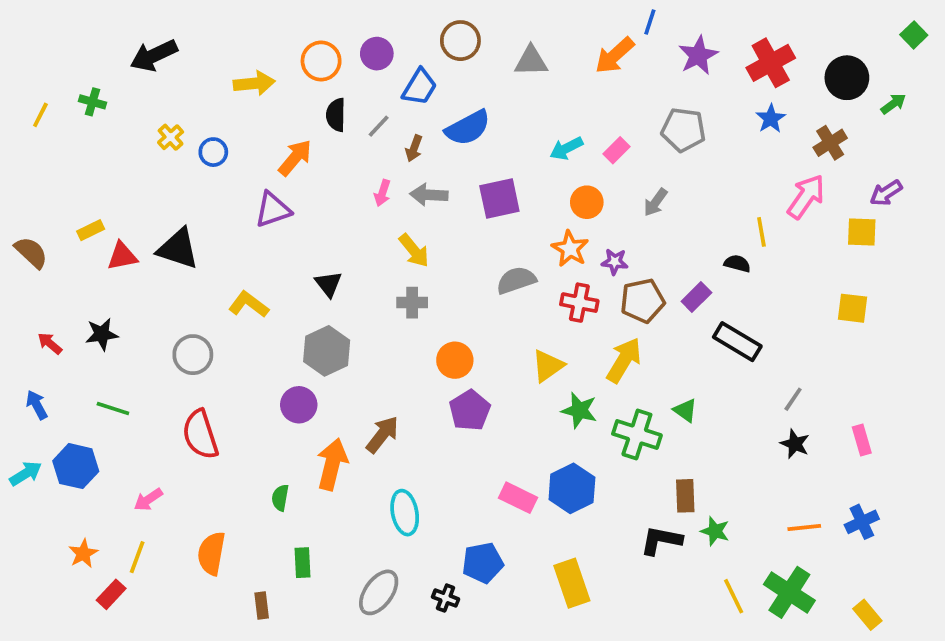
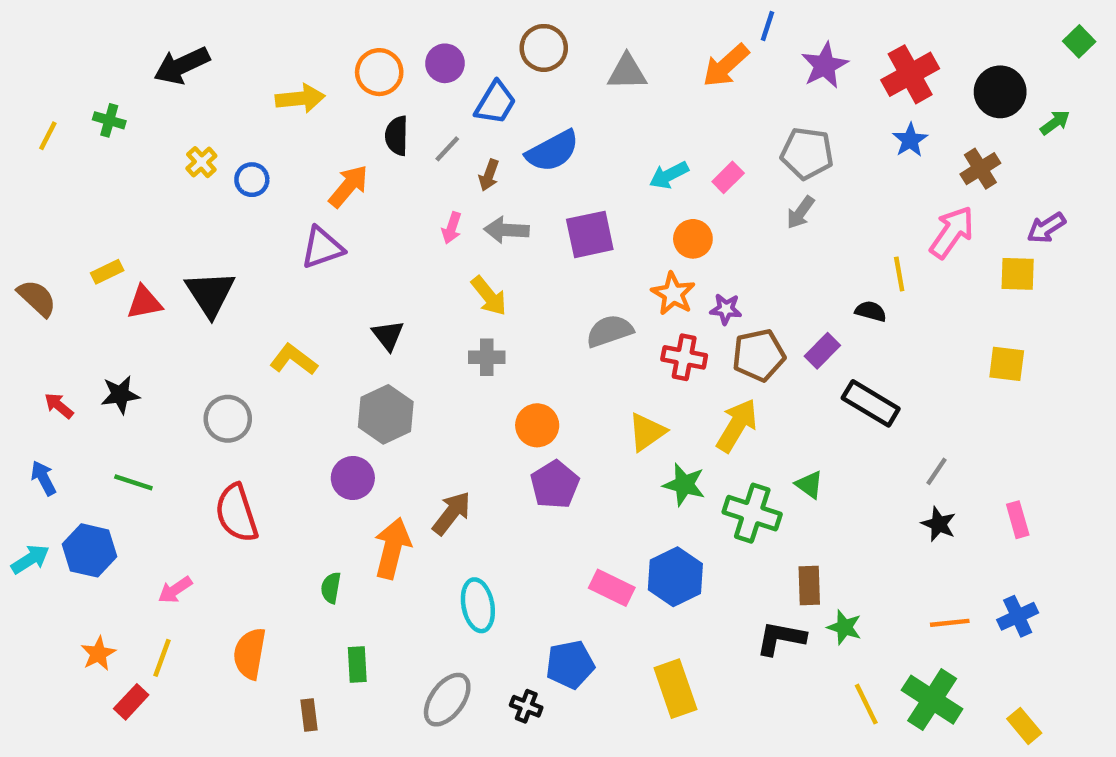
gray arrow: (656, 202) -> (800, 213), moved
black triangle: (178, 249) -> (210, 294), turned 39

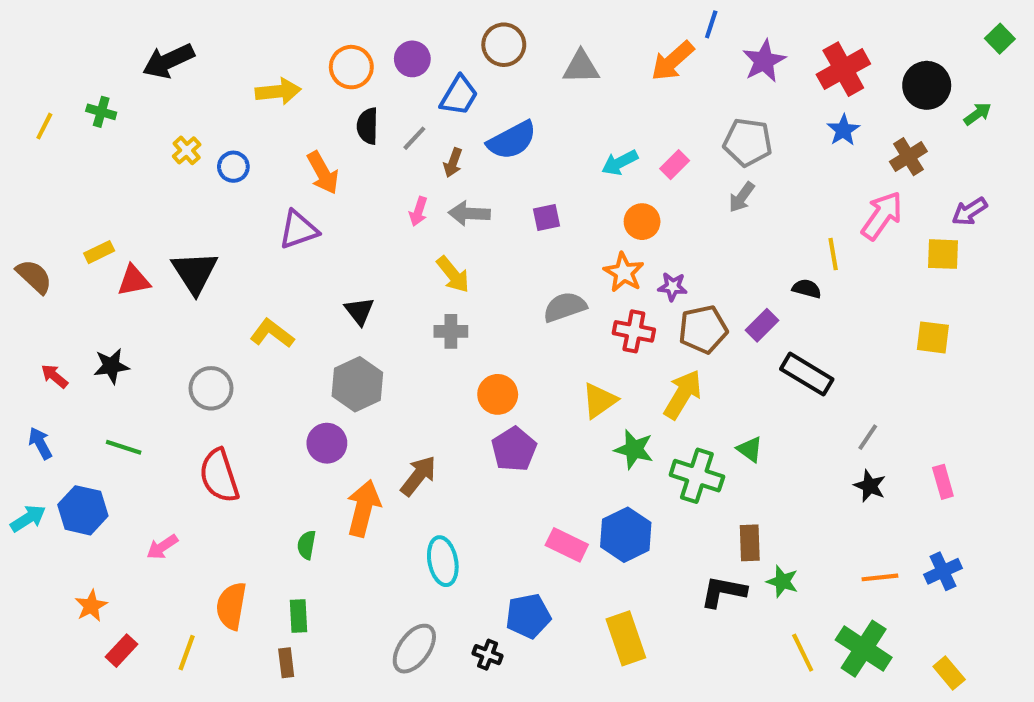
orange arrow: (348, 186) -> (323, 173), turned 111
purple square: (590, 234) -> (546, 218), size x0.6
yellow line: (162, 658) -> (187, 653), moved
green rectangle: (357, 665) -> (298, 616), moved

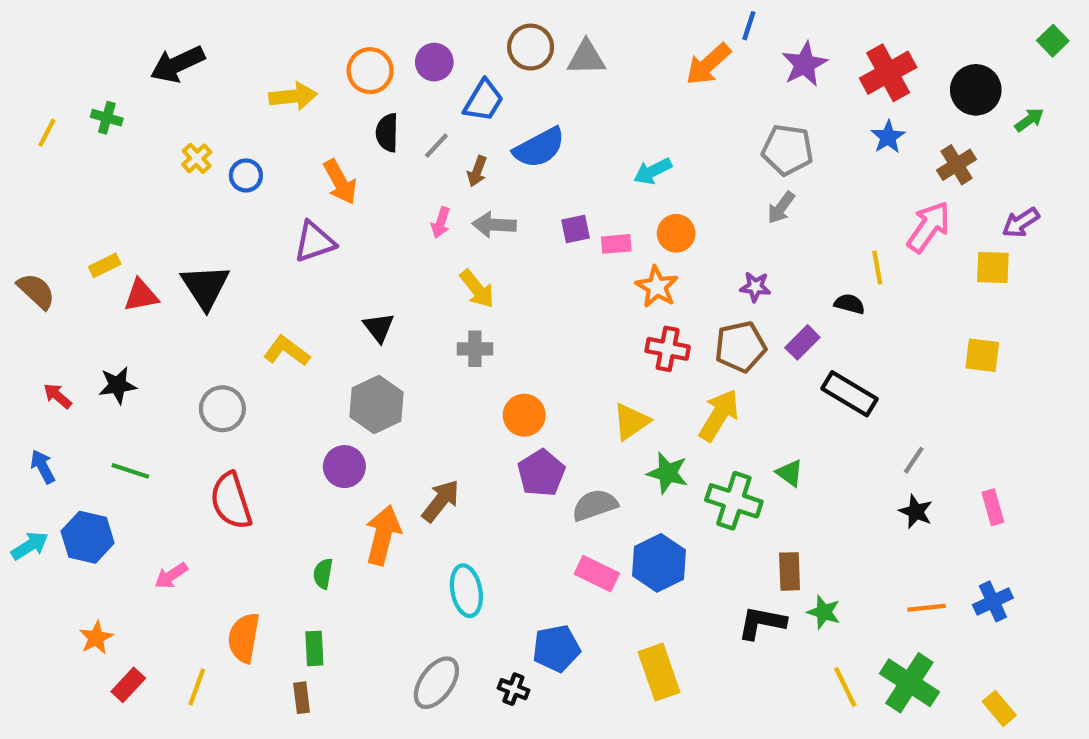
gray triangle: (581, 67) -> (586, 58), moved
pink rectangle: (675, 165) -> (616, 244), moved, turned 40
purple star: (673, 287) -> (755, 287), moved
gray semicircle: (565, 307) -> (595, 505), moved

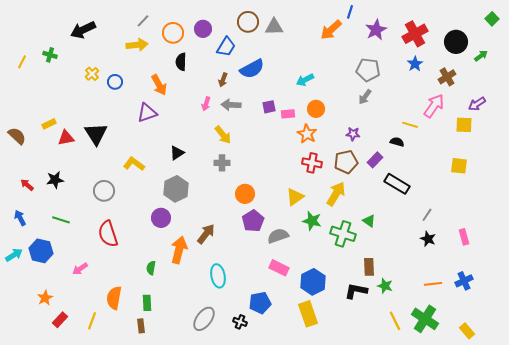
gray line: (436, 146) -> (143, 21), moved
yellow line: (877, 268) -> (410, 125), turned -63
black triangle: (379, 327) -> (177, 153), turned 35
blue hexagon: (659, 563) -> (313, 282), moved

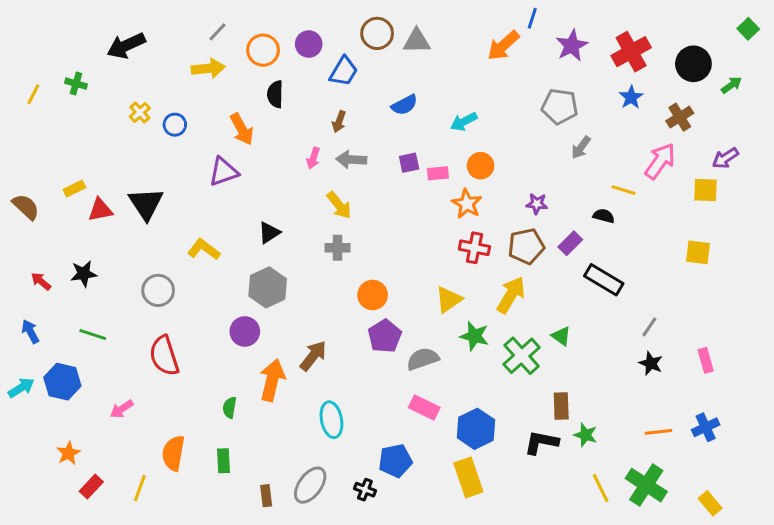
blue semicircle: (252, 69) -> (404, 105), moved, size x0.7
gray arrow: (365, 97) -> (581, 147), moved
green cross: (343, 234) -> (522, 356), turned 30
brown rectangle: (141, 326) -> (266, 496), moved

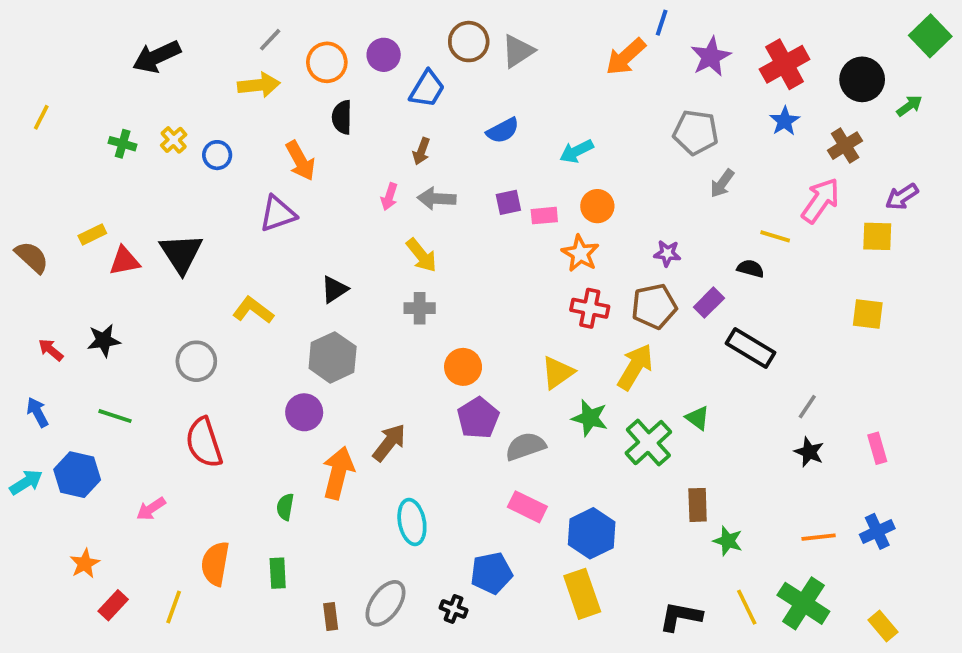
green square: (748, 29) -> (930, 36), size x1.5
gray triangle: (417, 41) -> (518, 51), turned -32
green cross: (76, 84) -> (123, 144), moved
black L-shape: (541, 442) -> (681, 617), moved

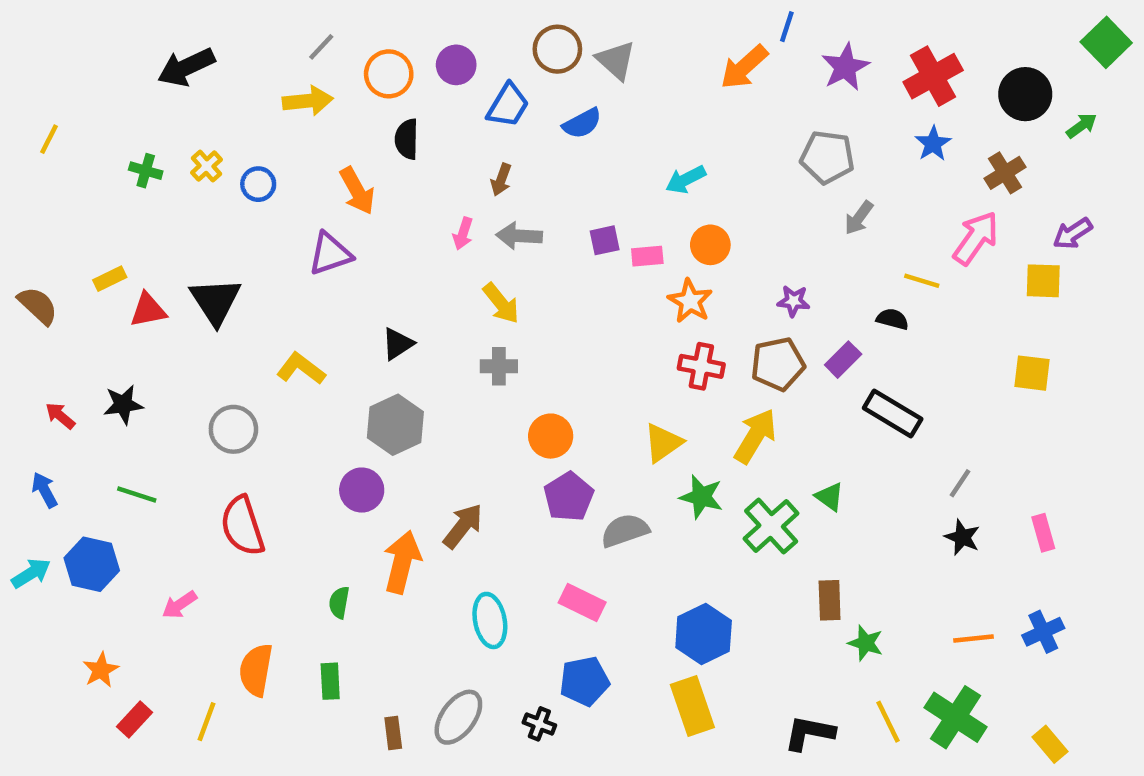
gray triangle: (518, 51) -> (616, 60), turned -45
blue semicircle: (503, 130) -> (582, 123), moved
pink rectangle: (527, 507) -> (582, 602), moved

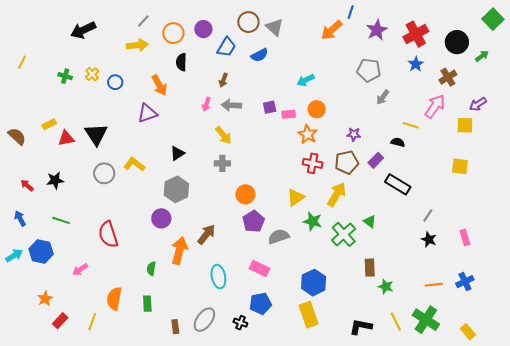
gray circle: (233, 429) -> (104, 173), moved

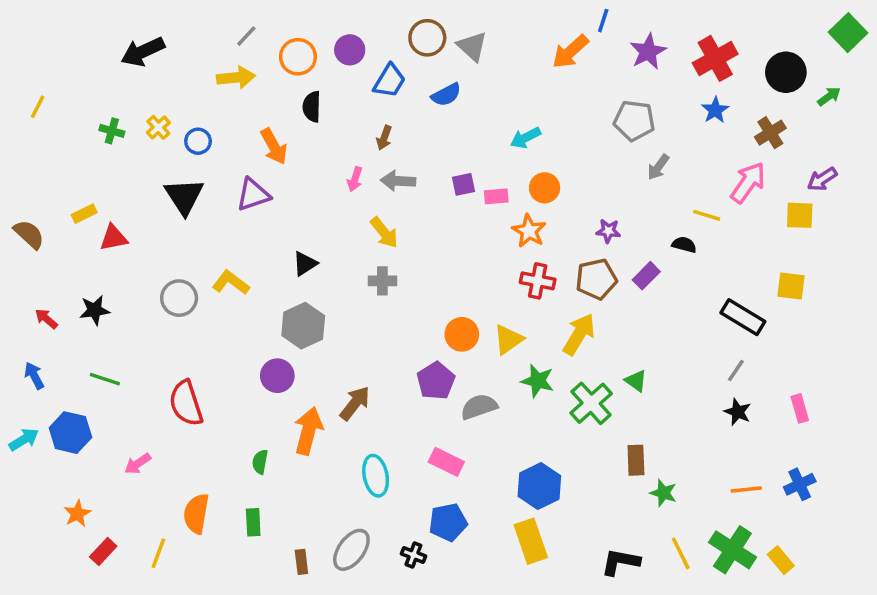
black triangle: (96, 134) -> (184, 196), moved
black rectangle: (398, 184) -> (743, 317), moved
orange circle: (245, 194) -> (462, 334), moved
yellow rectangle: (468, 332) -> (781, 560), moved

